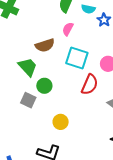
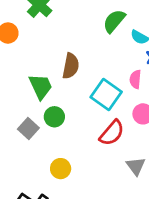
pink semicircle: (68, 29) -> (135, 79), moved, turned -40
brown semicircle: (45, 45) -> (71, 66), turned -78

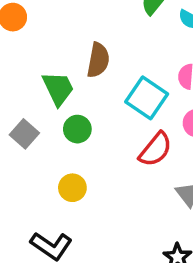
gray square: (28, 129) -> (24, 134), moved
yellow circle: (61, 169) -> (72, 188), moved

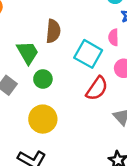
yellow circle: (72, 188) -> (43, 119), size x1.5

